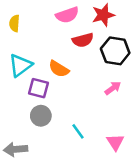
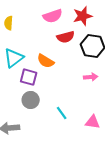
pink arrow: (113, 88) -> (91, 77), turned 32
pink triangle: (115, 142) -> (93, 122), turned -49

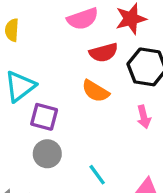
orange semicircle: (46, 61) -> (95, 91), moved
pink arrow: (91, 77) -> (144, 117), turned 80

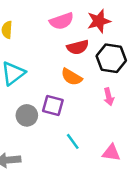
purple square: (44, 117) -> (53, 105), moved
gray circle: (47, 154) -> (27, 115), moved

